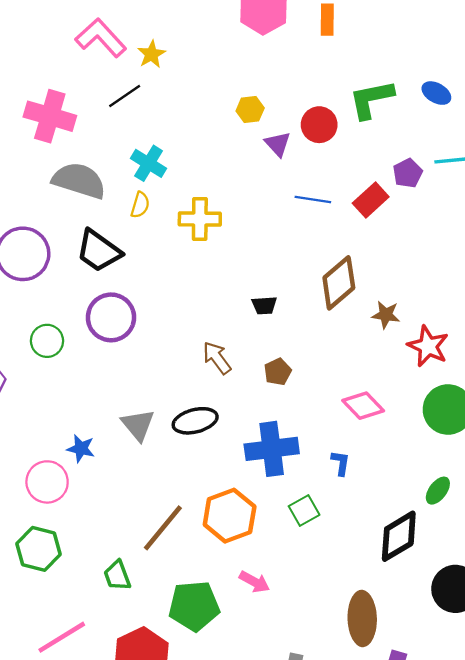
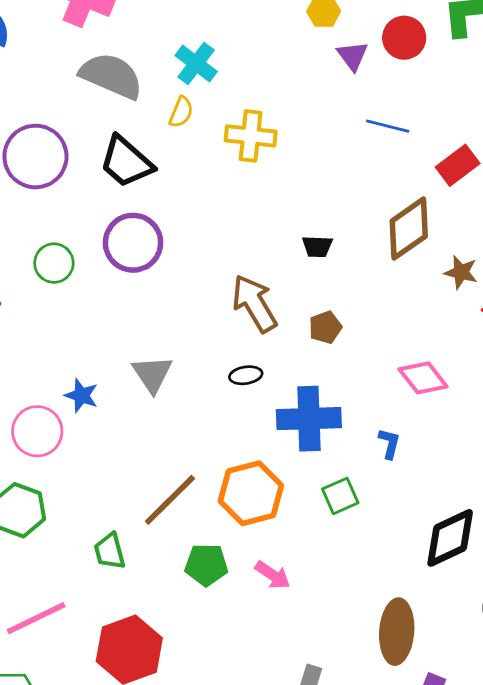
red rectangle: (371, 200) -> (458, 165), moved
brown arrow: (217, 358) -> (254, 304), size x1.4
black ellipse: (195, 421) -> (246, 375), moved, size x0.6
green pentagon: (194, 606) -> (206, 565), moved, size x0.7

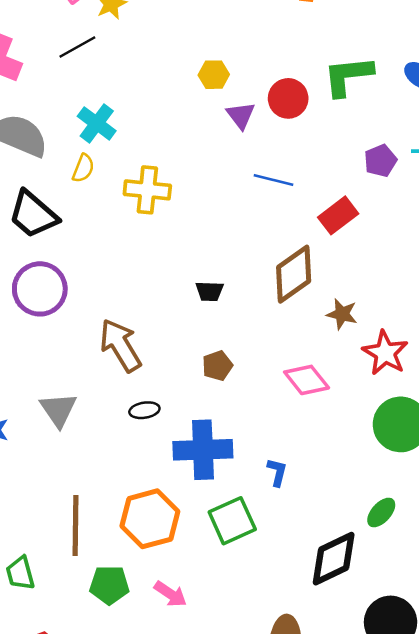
brown arrow: (254, 304) -> (120, 345), moved
pink diamond: (423, 378) -> (307, 380), moved
green square: (340, 496) -> (232, 521), size x1.4
brown line: (170, 500) -> (75, 525), turned -44

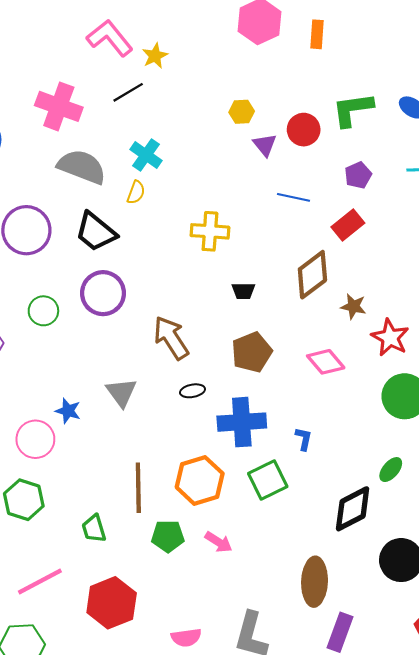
purple pentagon: (380, 161) -> (358, 175), moved
yellow cross: (147, 190) -> (210, 231), moved
brown pentagon: (217, 366) -> (252, 352), size x1.6

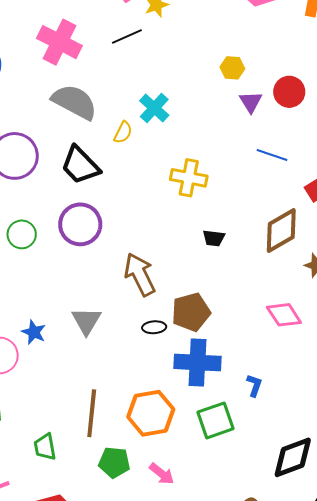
cyan cross: (146, 155) -> (154, 108), moved
brown pentagon: (252, 352) -> (191, 312), moved

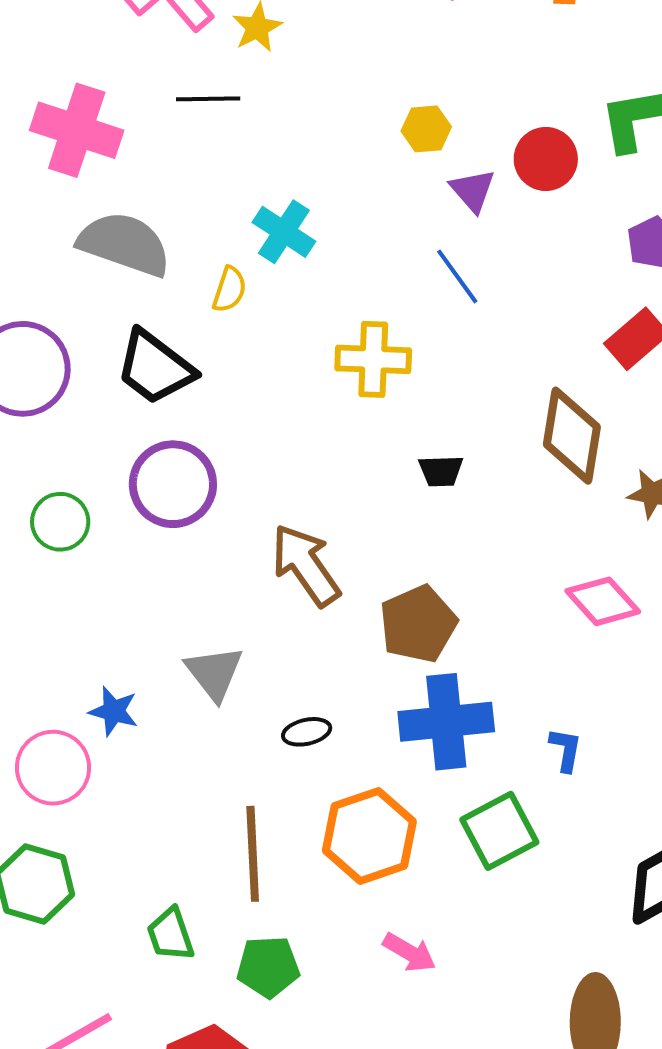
black line: (127, 36) -> (208, 99), turned 32
blue line: (272, 155) -> (457, 276), moved, turned 44
brown diamond: (281, 231) -> (572, 436), turned -42
black ellipse: (154, 327) -> (307, 732), moved
green pentagon: (114, 462) -> (268, 967), moved

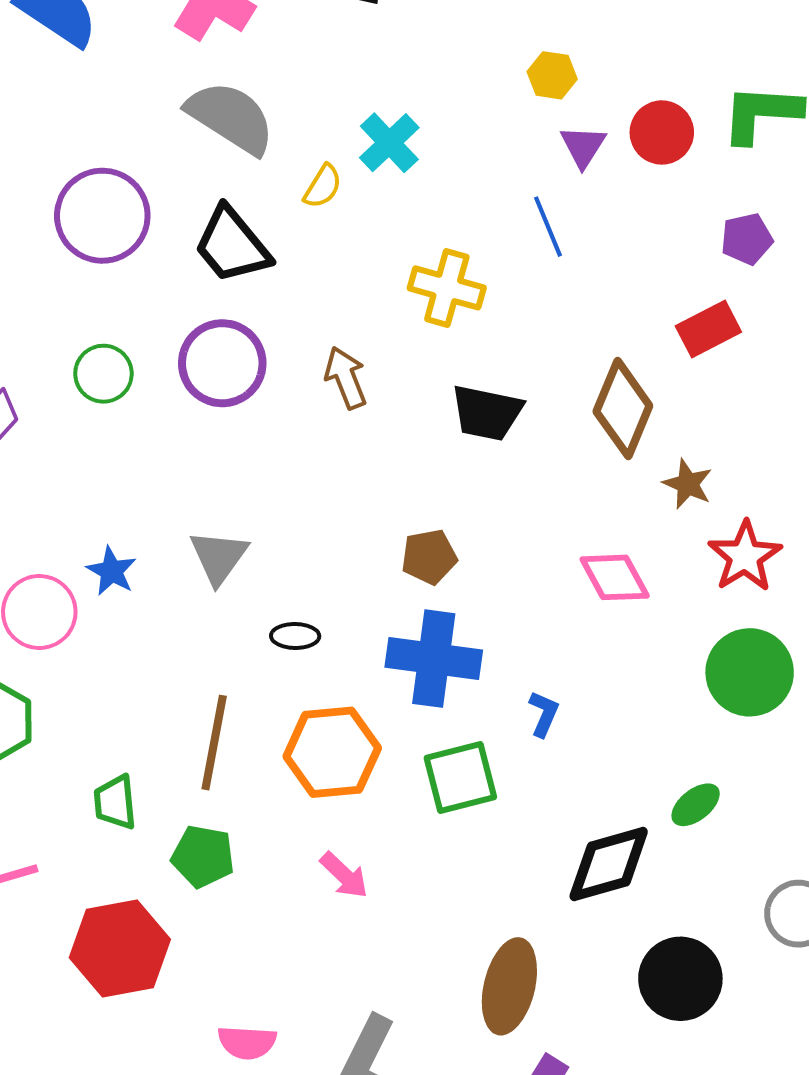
black trapezoid: (441, 471) -> (487, 413), size x1.6
brown arrow: (306, 565) -> (346, 378), moved, size x0.7
brown pentagon: (418, 624) -> (429, 557), size x0.7

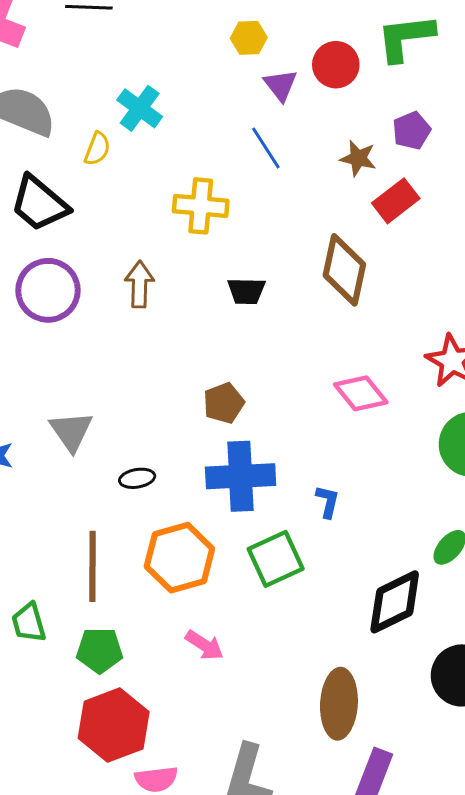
brown arrow: (346, 378) -> (139, 284), turned 33
black trapezoid: (487, 413) -> (246, 291), size x0.7
brown star: (688, 484) -> (358, 158), moved
red hexagon: (120, 949) -> (114, 725), moved

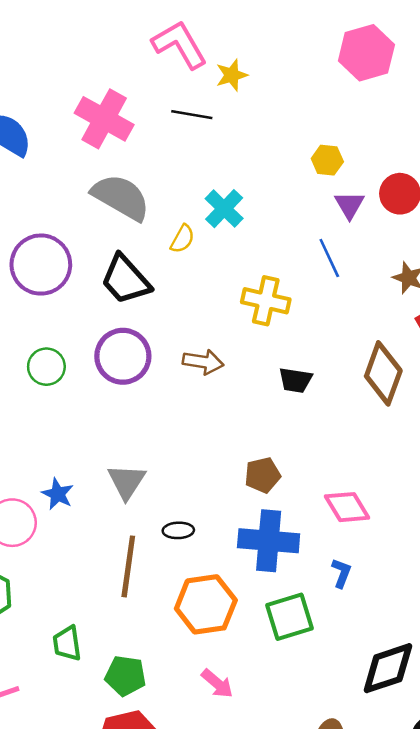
brown arrow: (139, 284) -> (203, 362), turned 90
pink diamond: (361, 393) -> (347, 507), moved
brown line: (93, 566) -> (128, 566), moved

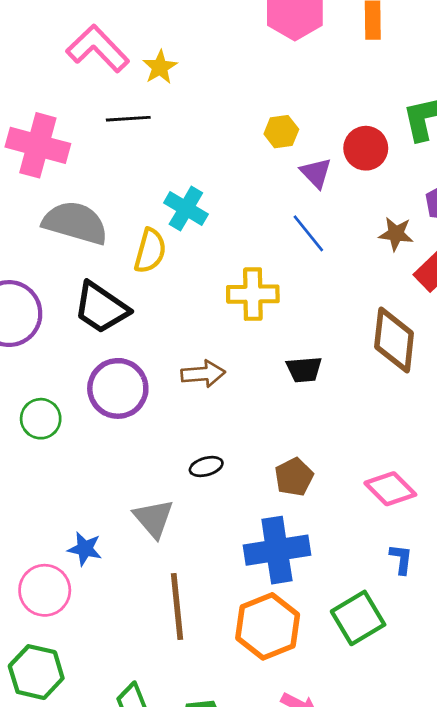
yellow semicircle: (182, 239) -> (150, 251), size x1.4
black ellipse: (178, 530) -> (206, 466), moved
blue cross: (269, 541) -> (277, 550), moved

